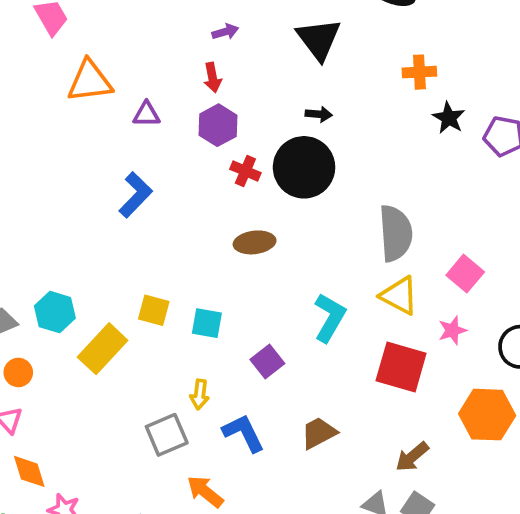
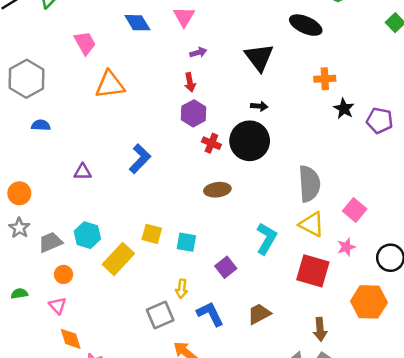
purple triangle: (146, 114) -> (83, 172), moved
brown arrow: (412, 457) -> (320, 329), turned -55

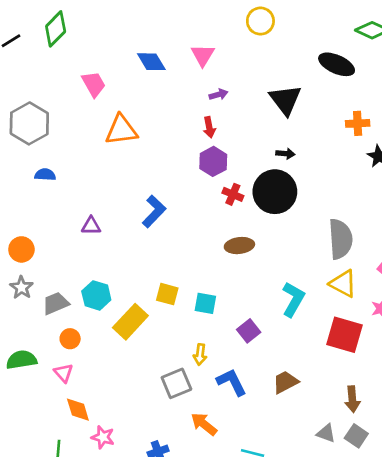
green semicircle: (19, 294) -> (21, 360), size x1.6

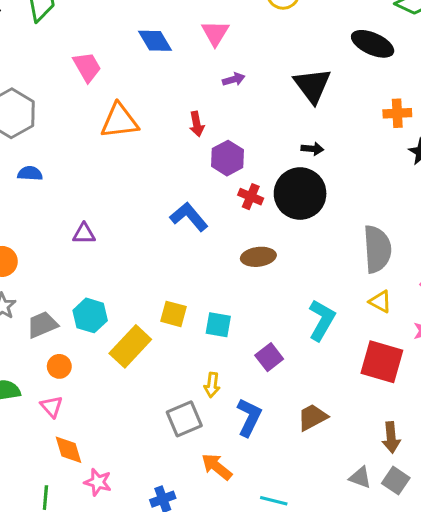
red arrow: (209, 127) -> (197, 124), moved
blue L-shape: (154, 211) -> (189, 217), moved, turned -84
yellow triangle: (343, 284) -> (380, 302), size x0.7
blue L-shape: (232, 382) -> (249, 417), turned 52

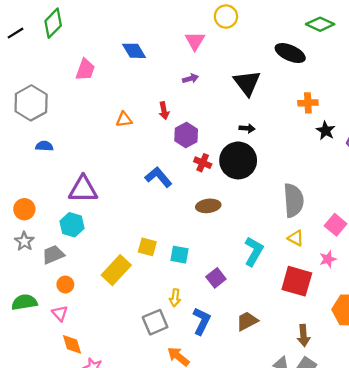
pink triangle: (215, 33) -> (195, 41), moved
pink trapezoid: (87, 67) -> (85, 70), turned 50
orange triangle: (119, 121) -> (124, 119), moved, size x0.6
purple triangle: (84, 234) -> (83, 189), size x1.8
cyan hexagon: (90, 315) -> (72, 225), moved

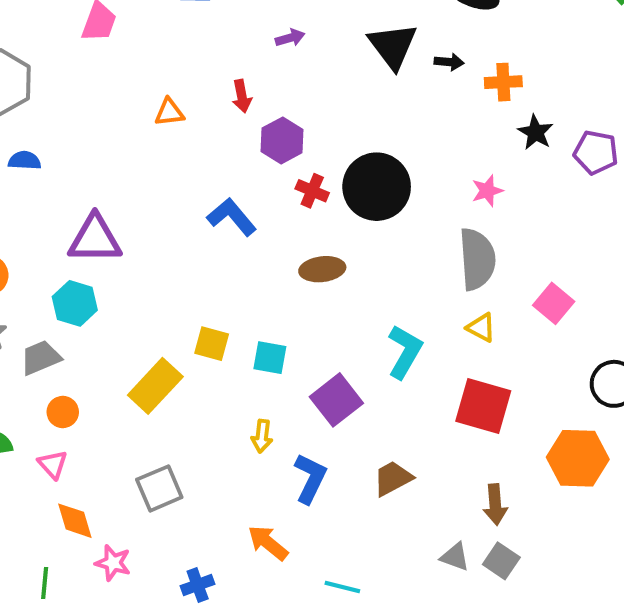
black arrow: (247, 128) -> (449, 62), moved
pink star: (328, 259) -> (487, 191), moved
purple square: (216, 278) -> (336, 400), size x1.4
gray square: (155, 322) -> (159, 488), moved

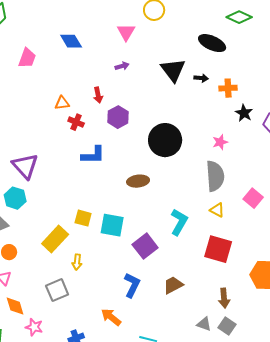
red cross: (312, 191) -> (76, 122), moved
blue L-shape: (232, 217) -> (93, 155), turned 130
purple triangle: (95, 239) -> (25, 166), turned 48
cyan square: (270, 358) -> (112, 225), size x1.4
yellow arrow: (262, 436) -> (77, 262), moved

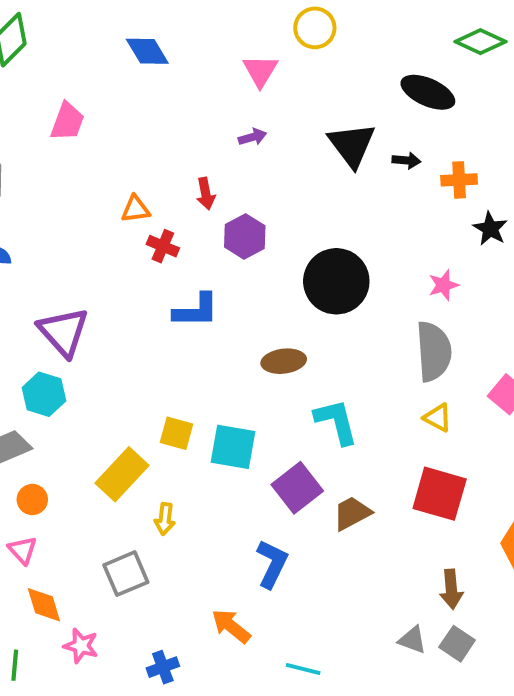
blue diamond: (71, 41) -> (147, 51), moved
cyan L-shape: (179, 222) -> (336, 422), moved, turned -44
brown trapezoid: (173, 285) -> (352, 513), moved

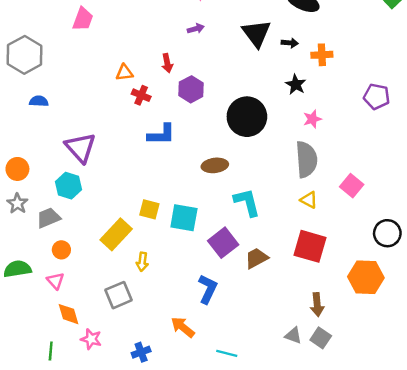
black star: (490, 229) -> (296, 85), moved

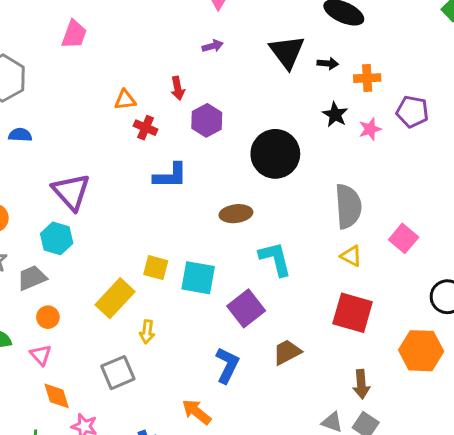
purple pentagon: (377, 96) -> (412, 112), moved
pink star: (312, 119) -> (370, 129), moved
brown trapezoid: (256, 258) -> (287, 352), moved

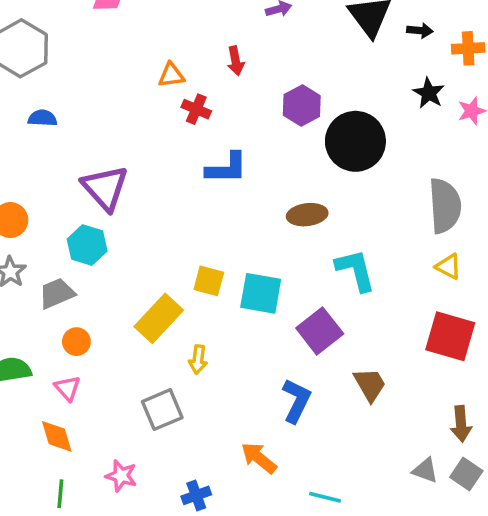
purple hexagon: (207, 120) -> (302, 106), moved
brown trapezoid: (287, 352) -> (370, 385), turned 88
orange diamond: (57, 396) -> (57, 436), moved

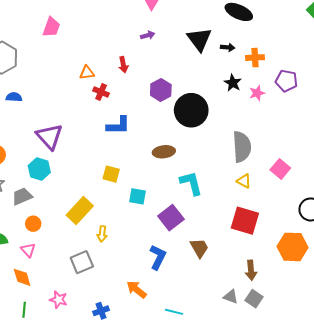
yellow square: (209, 281) -> (111, 174), moved
cyan square: (261, 293) -> (138, 196), size x0.7

